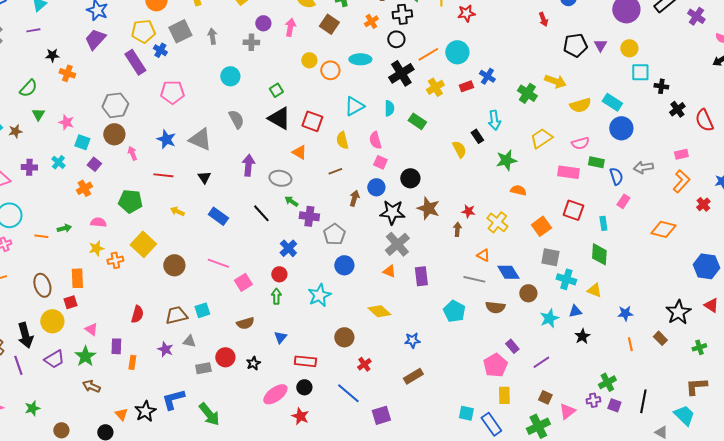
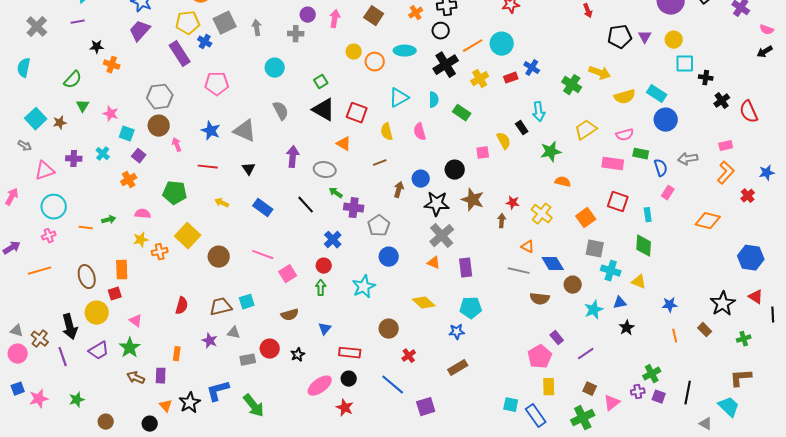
pink square: (380, 162) -> (483, 153), moved, turned -32
cyan pentagon: (454, 311) -> (471, 308), moved, turned -30
purple rectangle: (116, 346) -> (161, 376), moved

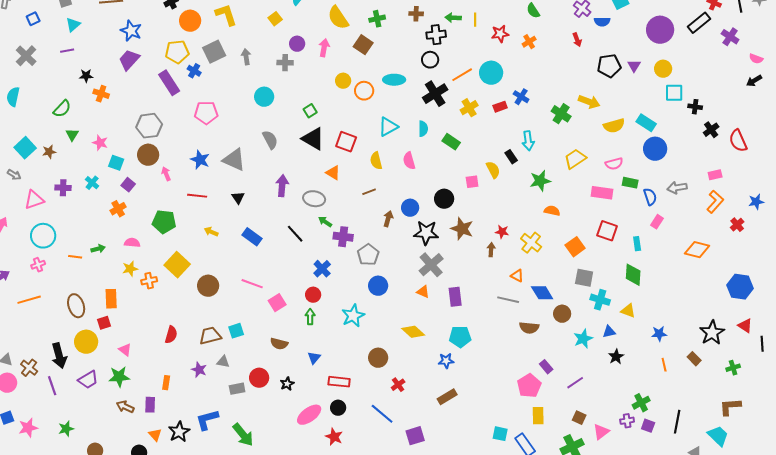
orange cross: (416, 13) -> (529, 42), moved
brown semicircle: (290, 315) -> (279, 344), turned 30
green star: (130, 348) -> (119, 377), turned 30

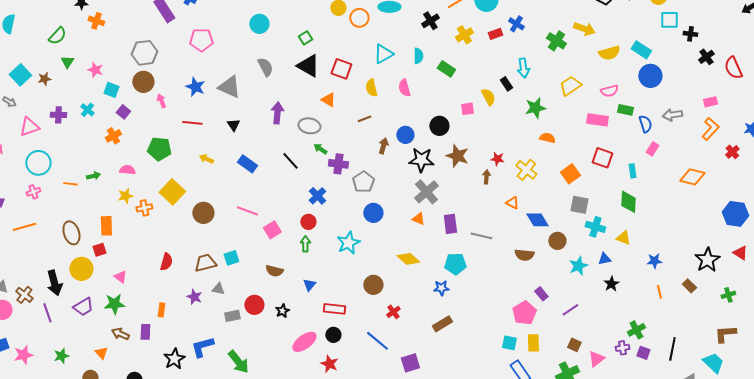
black cross: (435, 94) -> (430, 21), size x0.7
gray line: (508, 300) -> (481, 236), moved
cyan square: (500, 434) -> (509, 343), moved
orange triangle: (155, 435) -> (101, 353), moved

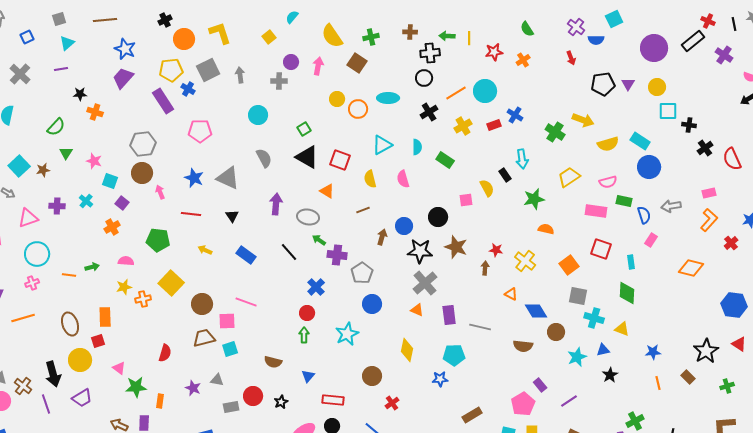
pink square: (272, 230) -> (227, 321), moved, turned 30
yellow diamond: (408, 259) -> (407, 350), turned 60
brown trapezoid: (205, 263) -> (204, 338), moved
green star: (114, 304) -> (136, 387), moved
brown rectangle: (442, 324) -> (472, 415), moved

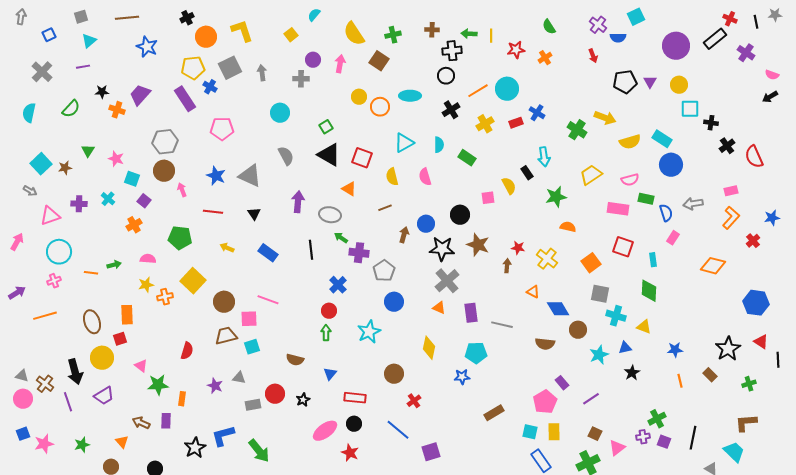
purple trapezoid: (123, 78) -> (140, 95), moved
green semicircle: (56, 127) -> (71, 109), moved
black line: (289, 252) -> (311, 250), turned 36

